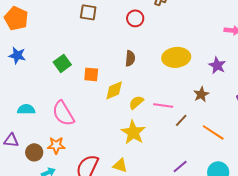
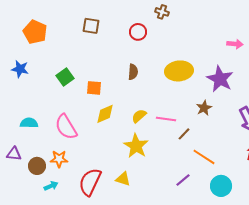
orange pentagon: (16, 18) -> (35, 32), moved
purple star: (217, 65) -> (220, 79), size x1.5
yellow diamond: (114, 90) -> (105, 114), moved
orange line: (213, 132) -> (204, 157), moved

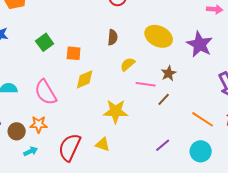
yellow ellipse: (179, 71) -> (159, 36), turned 32
brown star: (204, 108) -> (169, 73), moved
yellow semicircle: (139, 116) -> (128, 64), moved
yellow star: (136, 146) -> (116, 111), turned -30
orange line: (204, 157) -> (203, 119), moved

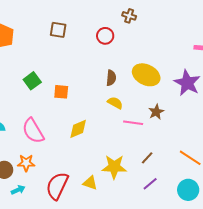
brown semicircle: (113, 37) -> (111, 78), moved
yellow semicircle: (128, 64) -> (115, 103), turned 70
yellow diamond: (85, 79) -> (78, 129), moved
brown line: (164, 99) -> (147, 158), moved
yellow star: (116, 111) -> (114, 167), moved

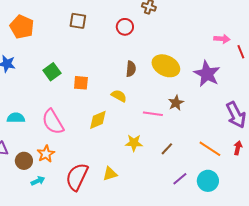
yellow semicircle: (115, 103) -> (119, 96), moved
orange star: (26, 163) -> (46, 154), turned -30
yellow star: (114, 167) -> (134, 143), moved, size x0.7
yellow triangle: (90, 183) -> (110, 174), turned -35
purple line: (150, 184) -> (180, 179), moved

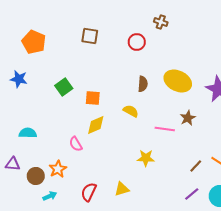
yellow diamond: (98, 120) -> (96, 125), moved
pink semicircle: (53, 122) -> (76, 144), moved, size x0.6
brown line: (167, 149) -> (196, 166), moved
red semicircle: (77, 177) -> (89, 192), size x0.7

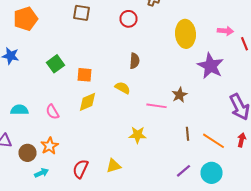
orange pentagon: (34, 42) -> (26, 19), turned 30
yellow ellipse: (178, 81) -> (186, 34), moved, turned 60
pink semicircle: (76, 144) -> (52, 112), moved
brown line: (196, 166) -> (188, 134), moved, turned -48

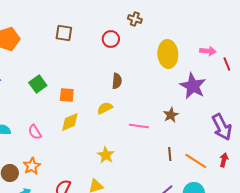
yellow semicircle: (122, 88) -> (105, 108), turned -56
brown star: (180, 95) -> (171, 115), moved
yellow star: (138, 135) -> (106, 155), moved, turned 30

